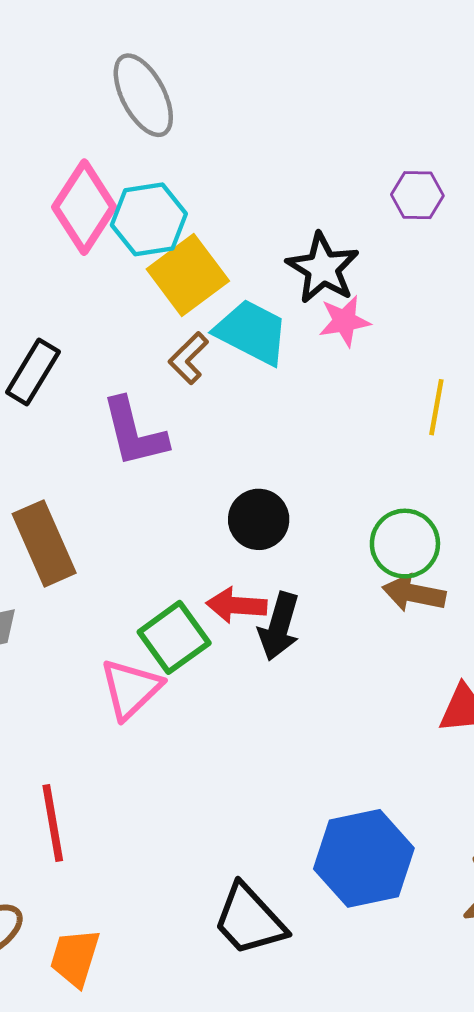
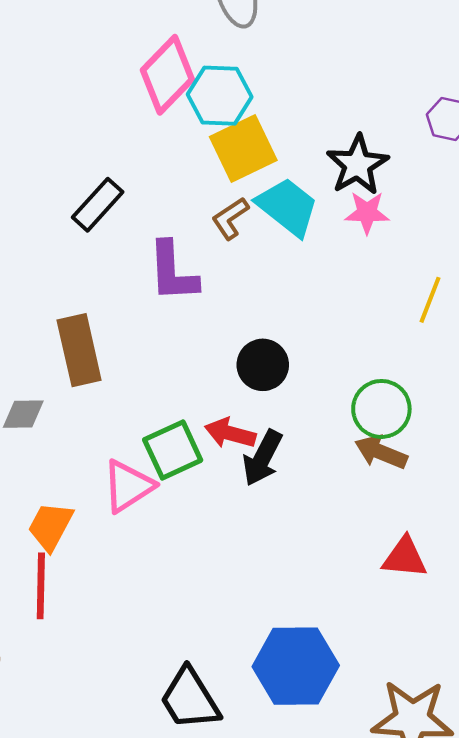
orange trapezoid: (75, 958) -> (50, 526), moved

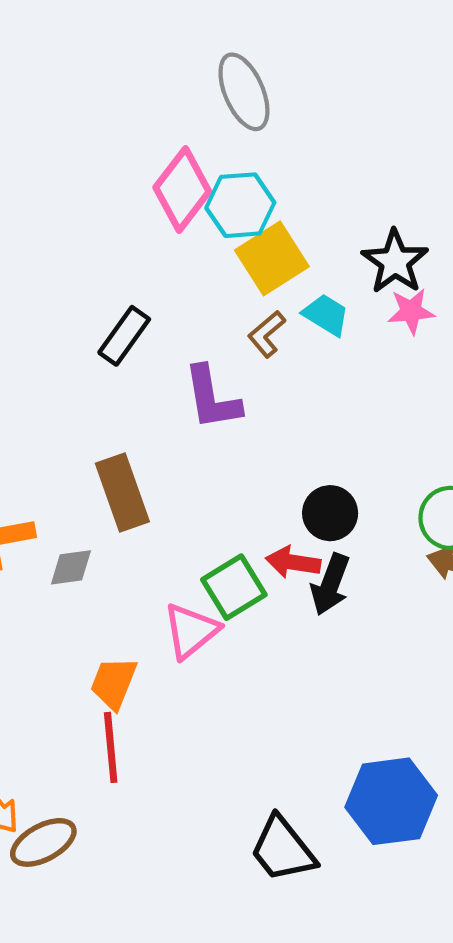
cyan trapezoid: (287, 207) -> (326, 315), size x0.7
black circle: (263, 365) -> (330, 513), moved

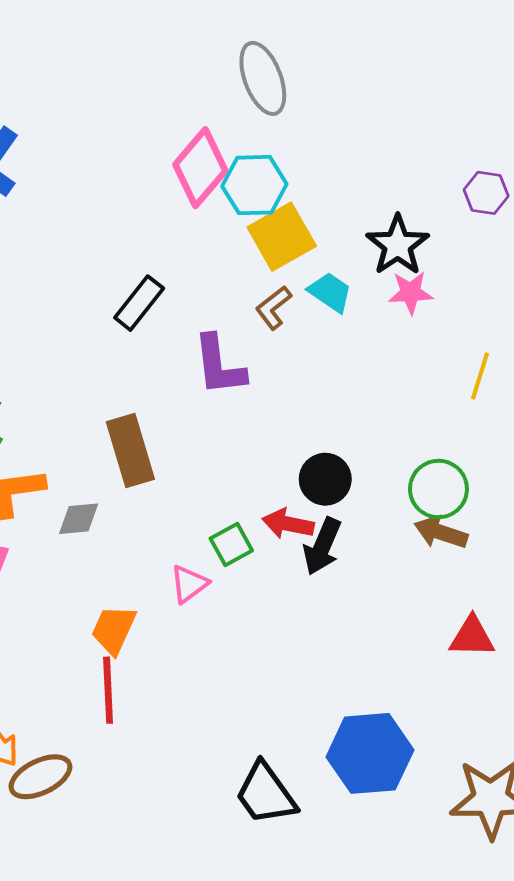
green square: (234, 587) -> (231, 545), size x0.7
pink triangle: (191, 631) -> (189, 584), size x0.7

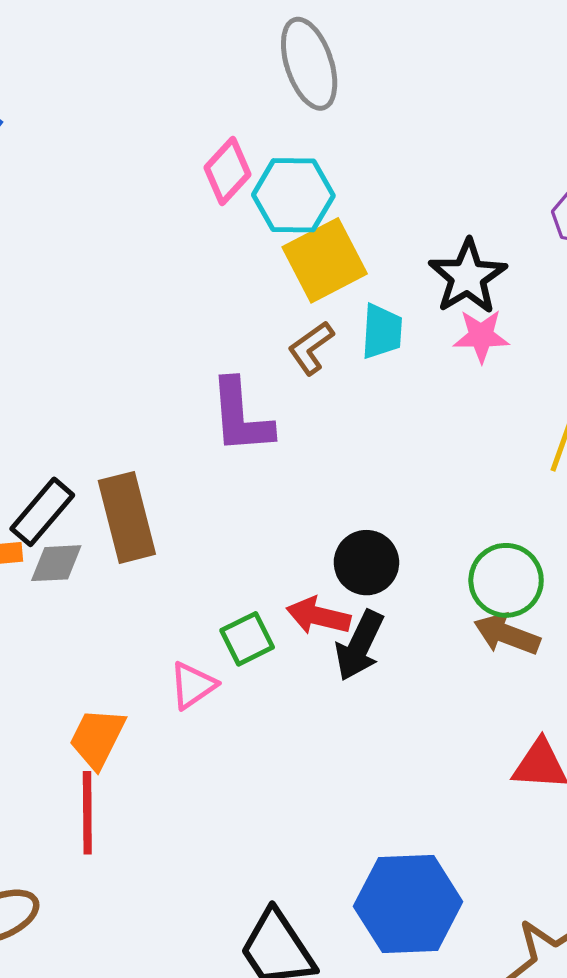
pink diamond: (200, 168) -> (228, 171), size x0.7
cyan trapezoid: (330, 292) -> (382, 331), turned 57
black rectangle: (139, 303) -> (42, 512), moved
gray diamond: (79, 519) -> (56, 563), moved

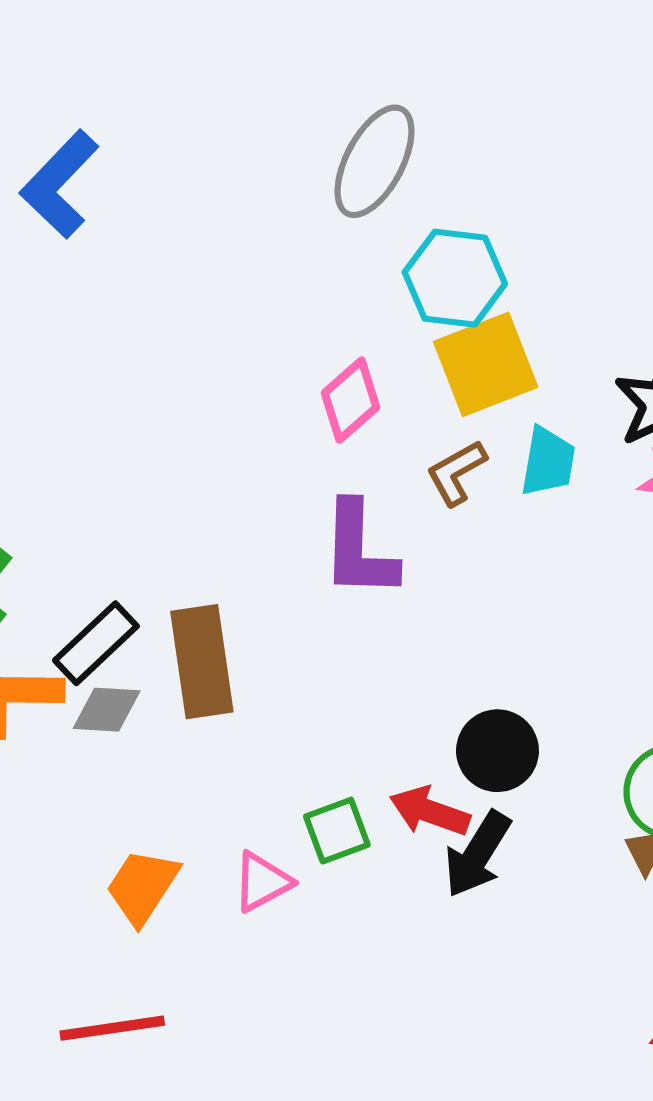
gray ellipse: (309, 64) -> (374, 161), moved, turned 40
pink diamond: (228, 171) -> (351, 400), moved
orange trapezoid: (97, 738) -> (142, 887), moved
red line: (87, 813) -> (112, 1028), turned 76

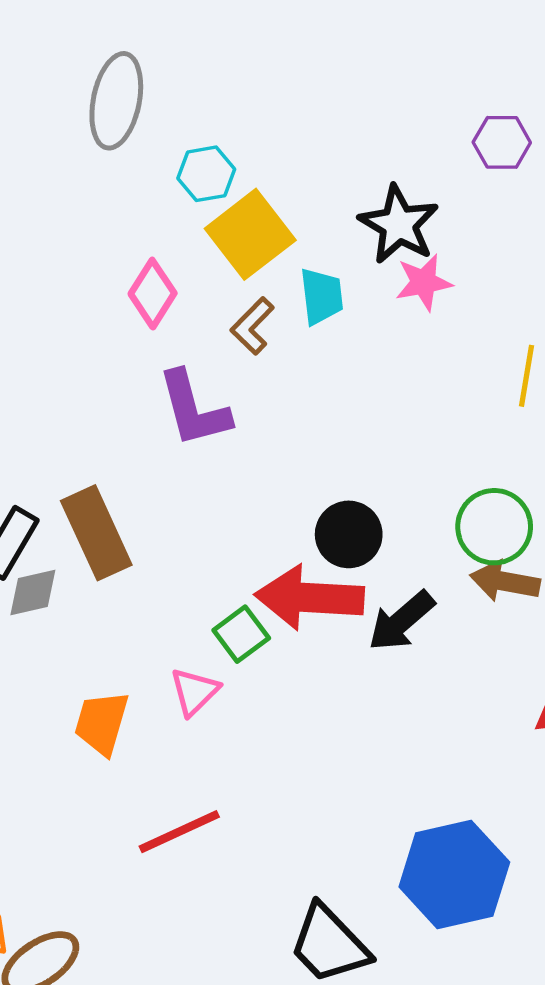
cyan hexagon: (455, 278) -> (206, 174), size x0.7
red arrow: (430, 811) -> (310, 598), size x1.6
black arrow: (477, 854) -> (401, 621), moved, turned 34
red line: (112, 1028) -> (179, 832), moved

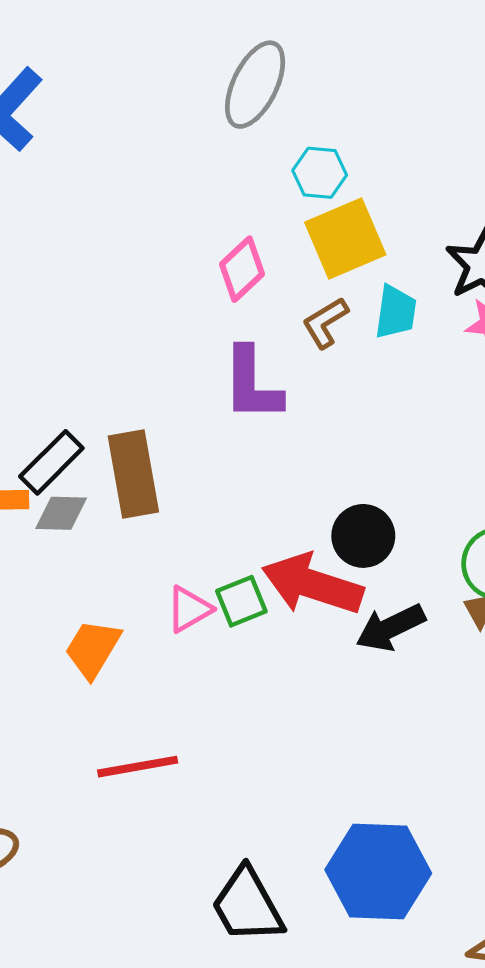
pink triangle: (194, 692) -> (189, 609), moved

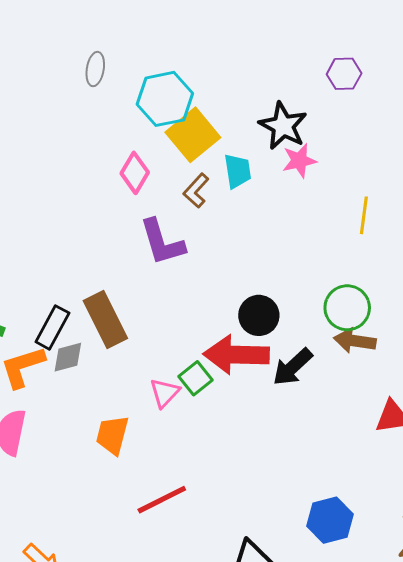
gray ellipse: (255, 85) -> (95, 69), moved, size x0.6
cyan hexagon: (320, 173) -> (165, 99), size x1.6
blue hexagon: (378, 872) -> (330, 520), size x0.7

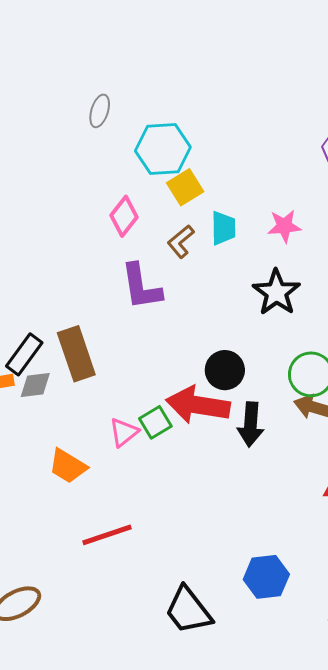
black star: (283, 126) -> (276, 292), moved
yellow square: (193, 135) -> (185, 187), size x0.7
black arrow: (293, 367) -> (251, 424), turned -51
orange trapezoid: (112, 435) -> (68, 466), turned -81

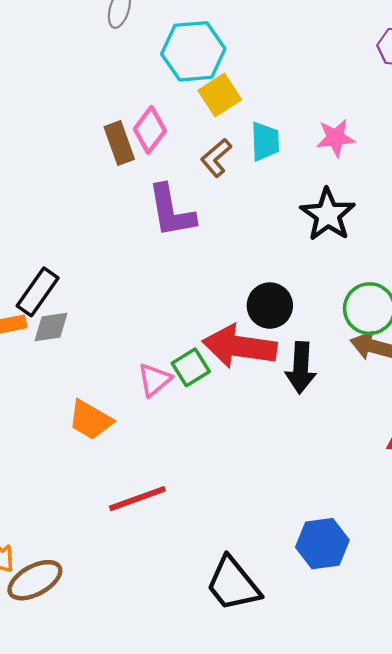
brown rectangle: (76, 354) -> (119, 143), moved, size x0.7

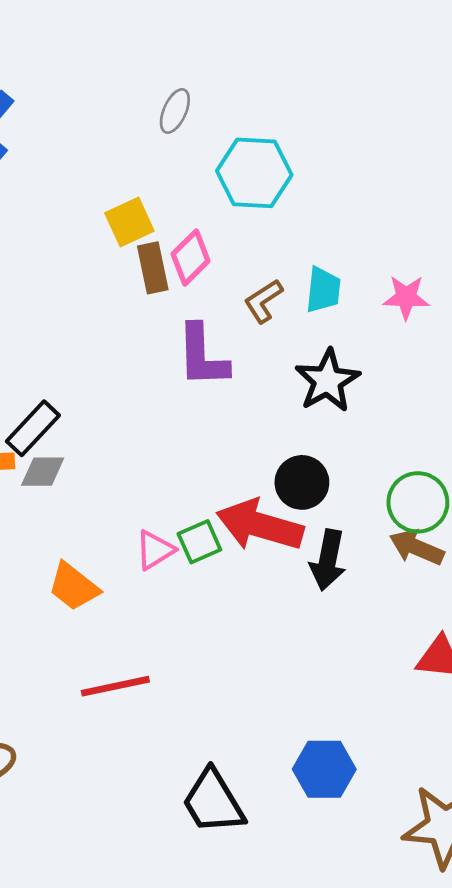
yellow square: (220, 95) -> (129, 222), moved
black star: (328, 215) -> (327, 381), moved

